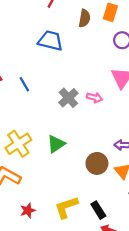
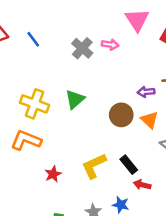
yellow cross: (18, 144) -> (35, 104), turned -30

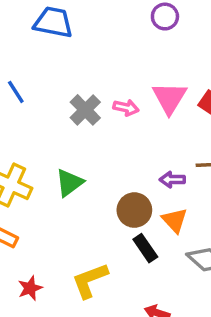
pink triangle: (137, 20) -> (169, 98), moved
black rectangle: (129, 165) -> (145, 248), moved

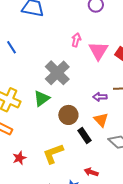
pink arrow: (126, 108) -> (76, 40), moved, turned -88
gray cross: (85, 110) -> (57, 73), moved, size x1.4
brown circle: (134, 210) -> (68, 115), moved

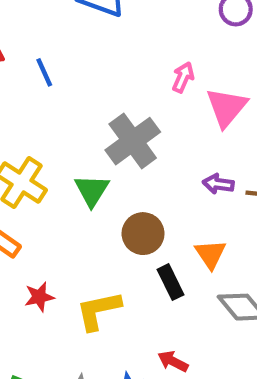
purple arrow: (100, 97) -> (218, 184), moved
green triangle: (42, 99) -> (92, 190), turned -30
red star: (19, 158) -> (39, 297), moved

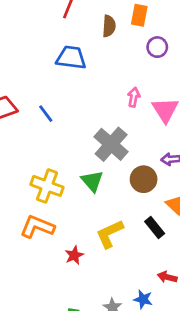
brown circle: (143, 234) -> (144, 179), moved
yellow L-shape: (98, 311) -> (110, 234), moved

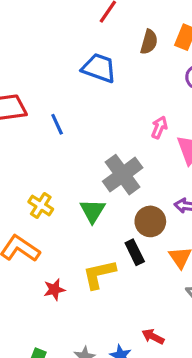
yellow cross: (47, 186) -> (41, 205), size x0.7
black rectangle: (155, 228) -> (135, 252), moved

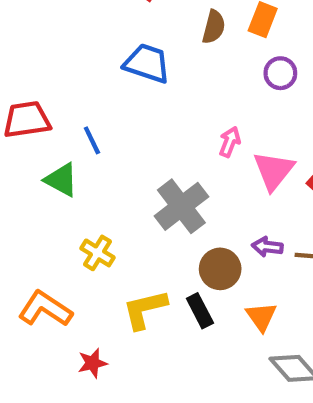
yellow cross: (41, 205) -> (98, 253), moved
green triangle: (93, 211) -> (61, 180), moved, turned -32
yellow L-shape: (99, 274) -> (145, 309), moved

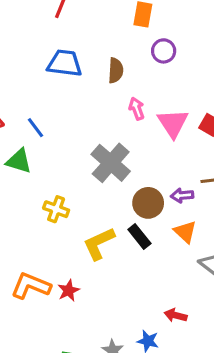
brown semicircle: (214, 27) -> (116, 70), moved
pink arrow: (230, 142) -> (137, 109), turned -30
purple arrow: (267, 247) -> (182, 195), moved
orange L-shape: (45, 309) -> (31, 286), moved

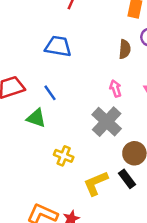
blue trapezoid: (65, 63) -> (58, 46), moved
brown semicircle: (116, 70) -> (125, 49), moved
pink arrow: (137, 109) -> (115, 89), moved

